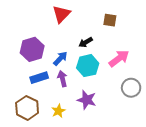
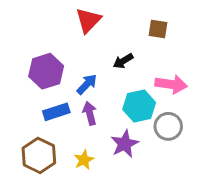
pink arrow: (119, 58) -> (171, 84), turned 45
cyan hexagon: (88, 66) -> (139, 106), moved
gray circle: (131, 88) -> (168, 126), moved
purple star: (87, 100) -> (125, 144), turned 30

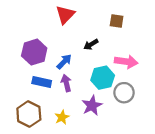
blue rectangle: (56, 112) -> (42, 82), turned 30

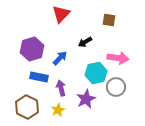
purple arrow: (66, 83) -> (61, 88), moved

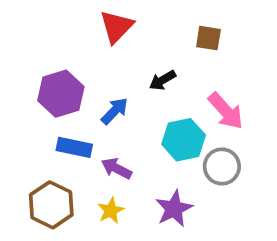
pink arrow: (118, 58) -> (226, 111), turned 40
purple arrow: (61, 88) -> (116, 168), turned -49
purple star: (86, 99) -> (174, 209), moved

